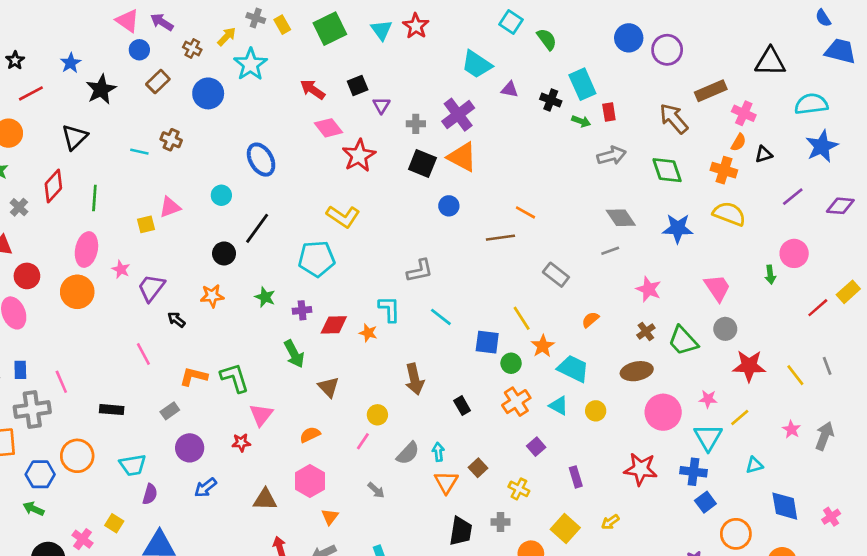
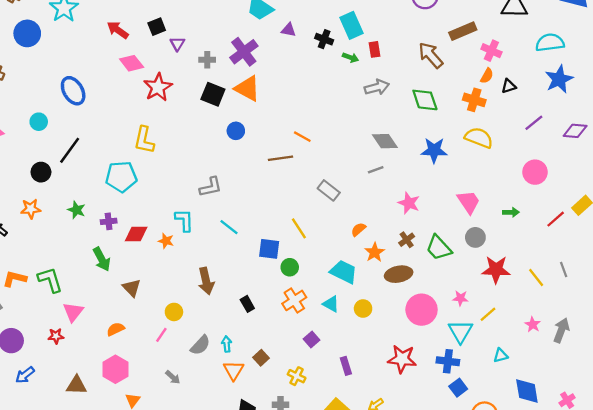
yellow L-shape: (343, 216) -> (144, 140), turned 68
green arrow: (770, 275) -> (511, 212), moved, turned -84
orange star: (543, 346) -> (375, 252), moved

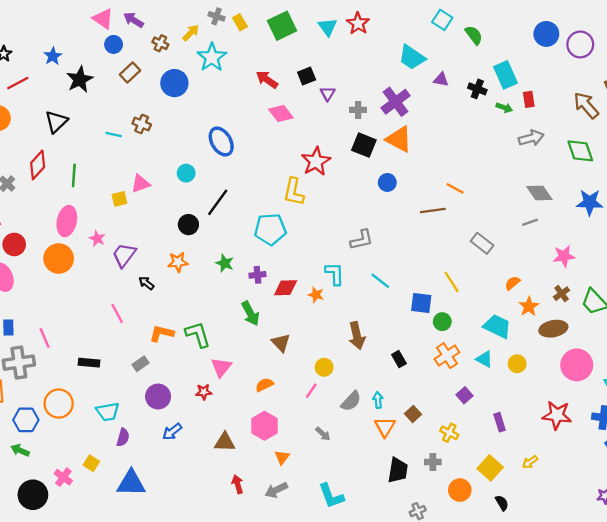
red star: (158, 87) -> (316, 161), moved
pink star: (409, 203) -> (564, 256), turned -30

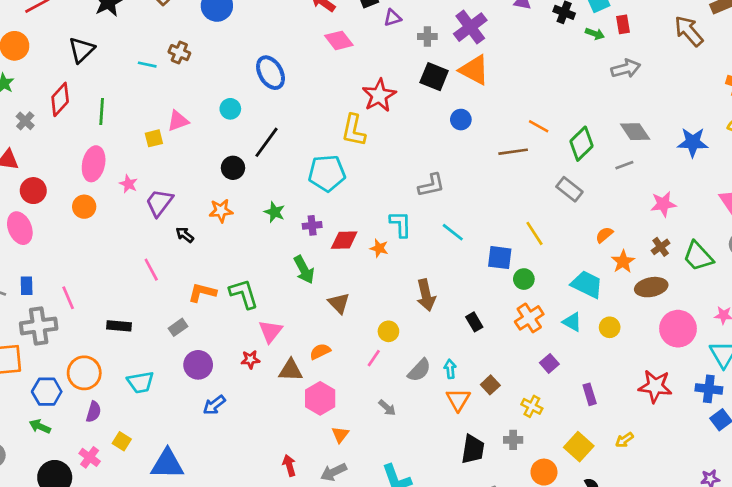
purple triangle: (328, 94) -> (392, 18), turned 42
green diamond: (580, 151) -> (581, 144), moved, turned 64
orange circle: (59, 258) -> (84, 207), size x0.7
purple semicircle: (123, 437) -> (94, 412), moved
brown triangle: (225, 442) -> (291, 370), moved

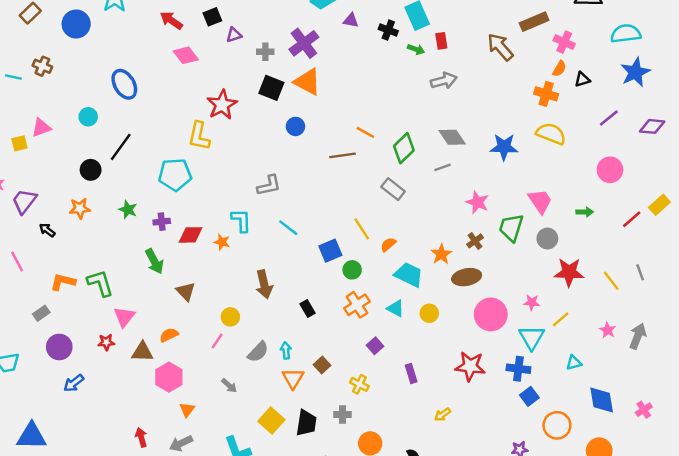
pink star: (663, 204) -> (477, 202), turned 30
orange semicircle: (604, 235) -> (388, 245), moved
green trapezoid: (698, 256) -> (511, 228), moved, turned 60
blue square: (500, 258) -> (330, 251), turned -30
yellow square: (579, 447) -> (271, 421), moved

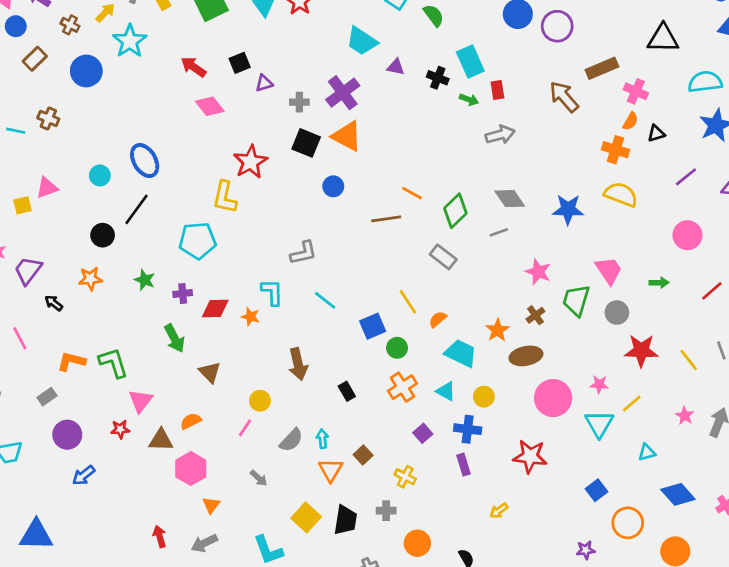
blue ellipse: (124, 84) -> (145, 161), moved
blue cross: (518, 369) -> (468, 429), moved
blue diamond: (602, 400) -> (678, 494), turned -32

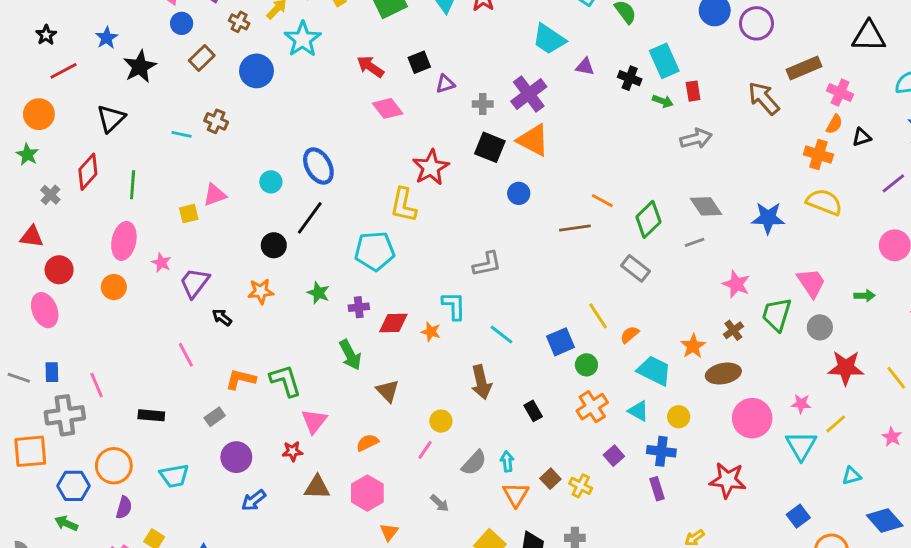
cyan line: (325, 300) -> (501, 335), moved
brown triangle: (161, 440) -> (317, 487), moved
yellow cross: (405, 477) -> (581, 486), moved

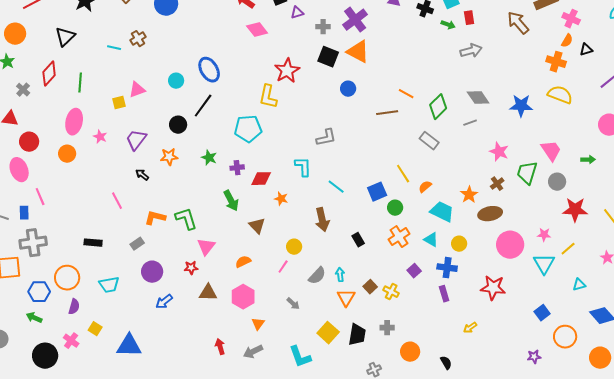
brown cross: (216, 121) -> (138, 39), turned 35
purple trapezoid: (195, 283) -> (136, 140), moved
orange star: (431, 332) -> (281, 199), moved
pink line: (97, 385) -> (40, 197), moved

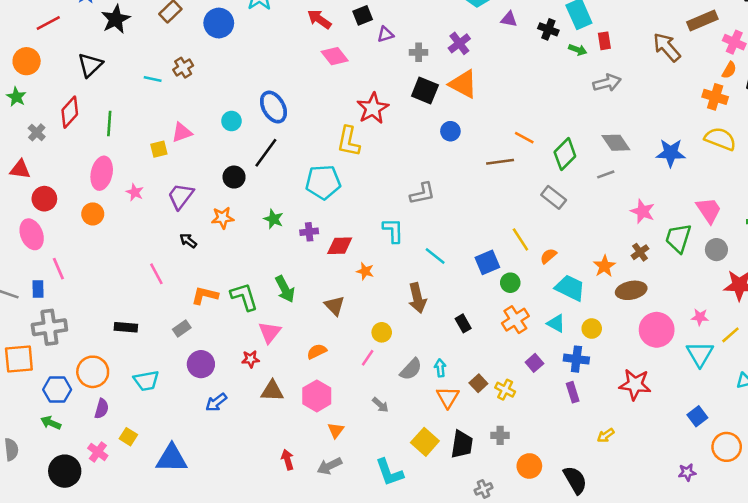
purple cross: (355, 20) -> (459, 43), size x0.7
green arrow: (231, 201) -> (285, 289), moved
black semicircle: (446, 363) -> (575, 480), size x1.6

